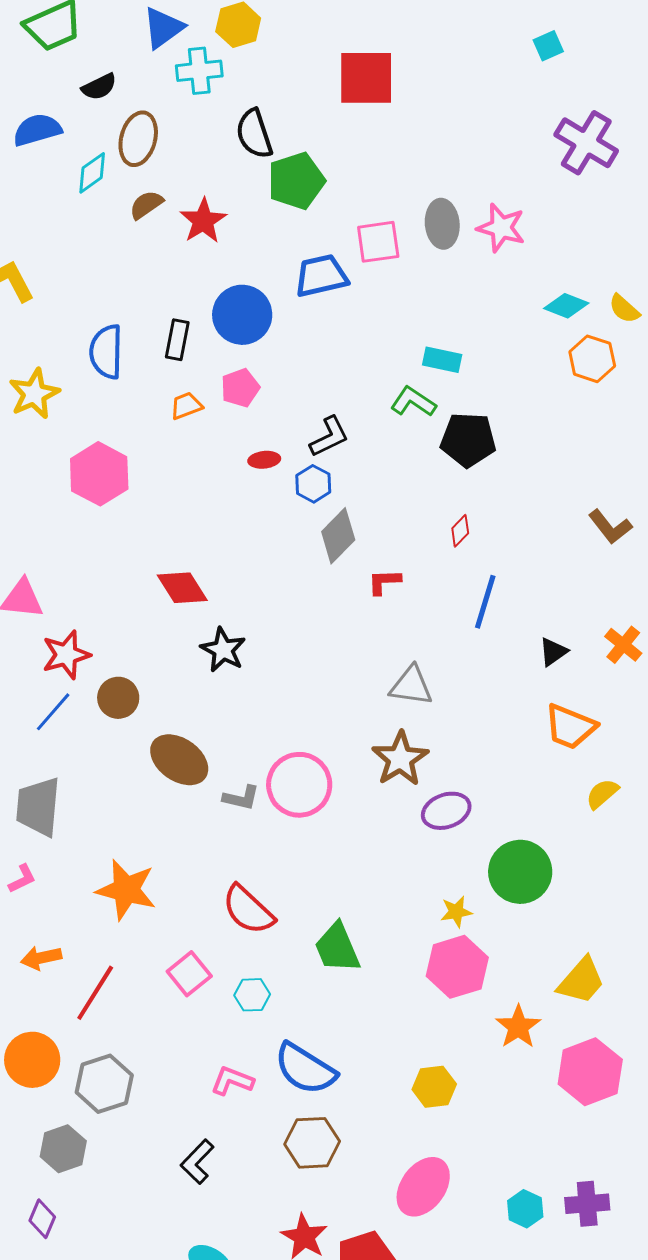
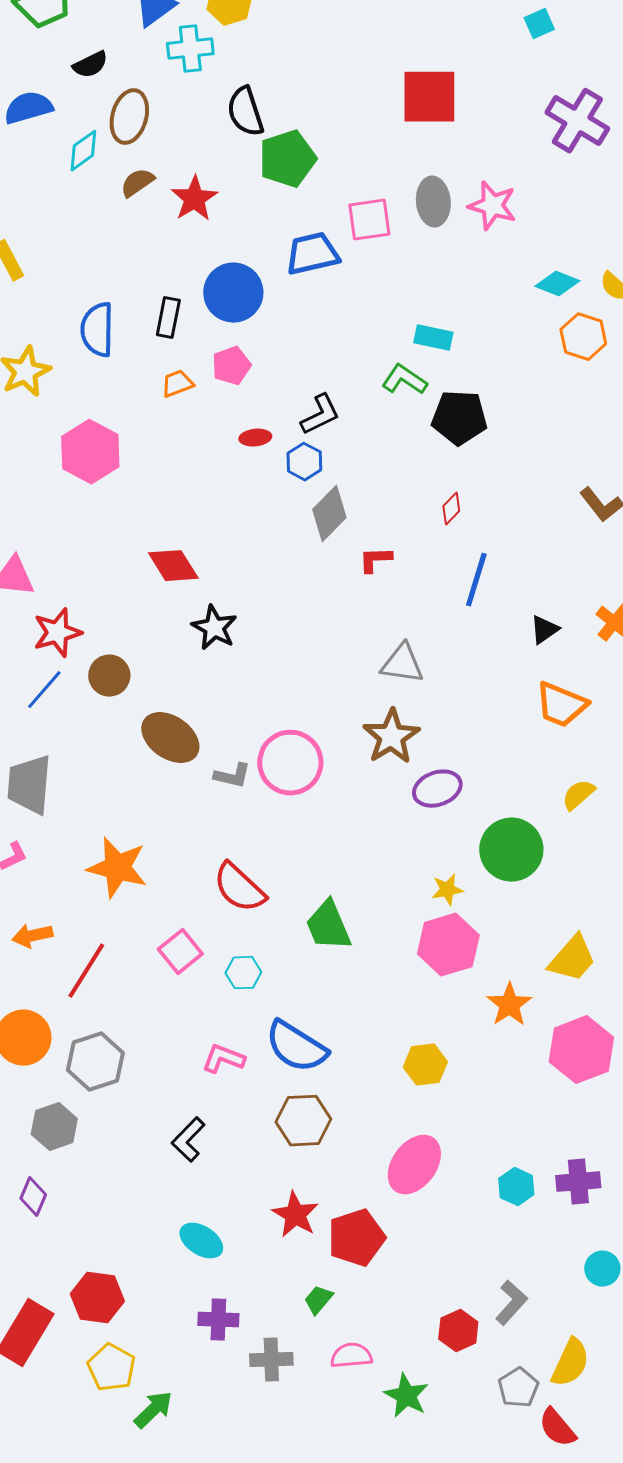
red square: (366, 78) -> (429, 97), moved
yellow semicircle: (602, 794) -> (578, 795), moved

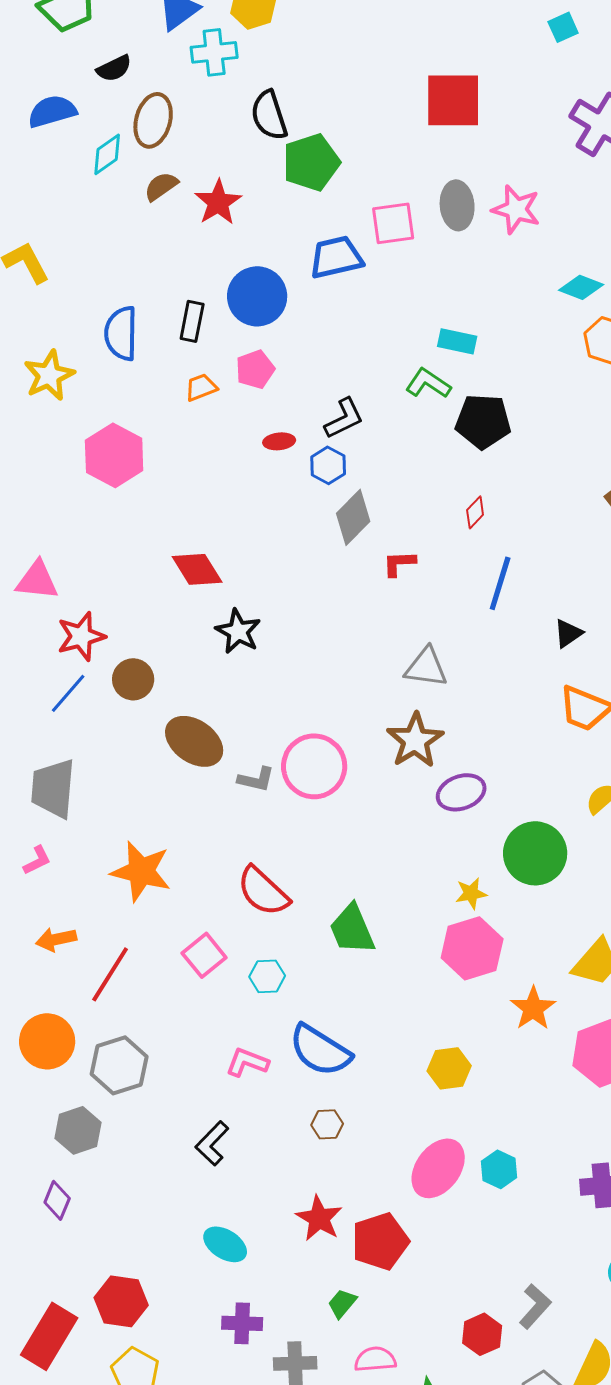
brown hexagon: (303, 1121) -> (327, 1124), size x0.6
cyan hexagon: (516, 1187) -> (499, 1169), moved

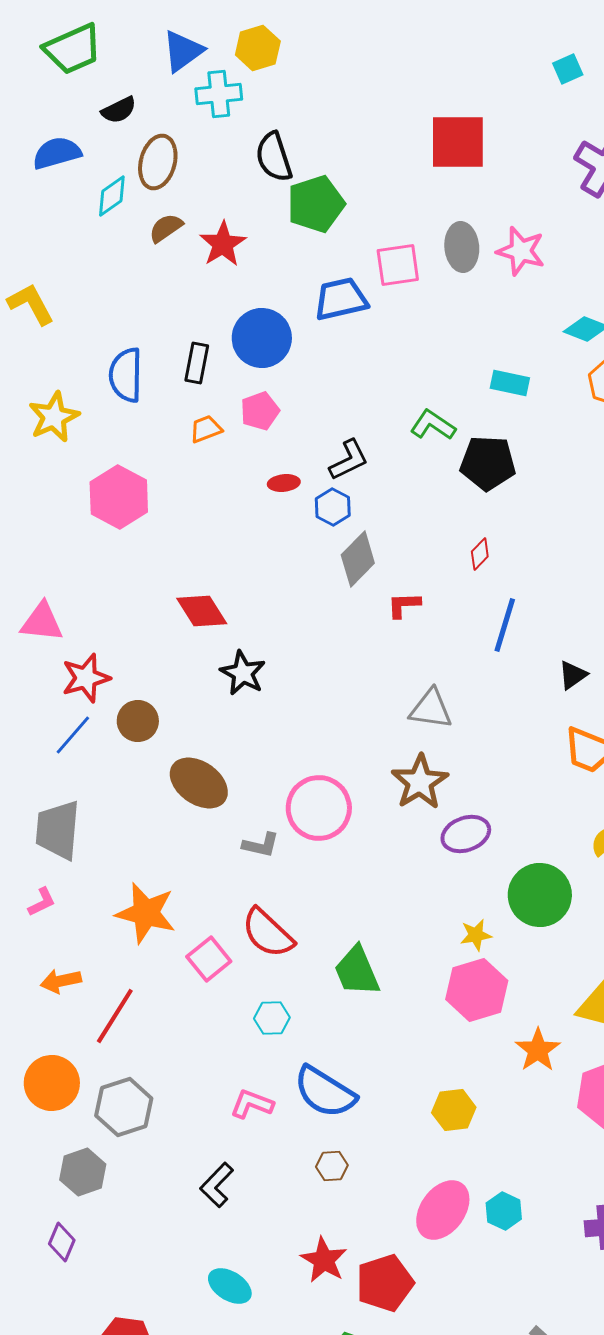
cyan rectangle: (457, 341) -> (510, 383), moved
gray L-shape: (256, 779) -> (261, 845), moved
pink square: (204, 955) -> (209, 959), moved

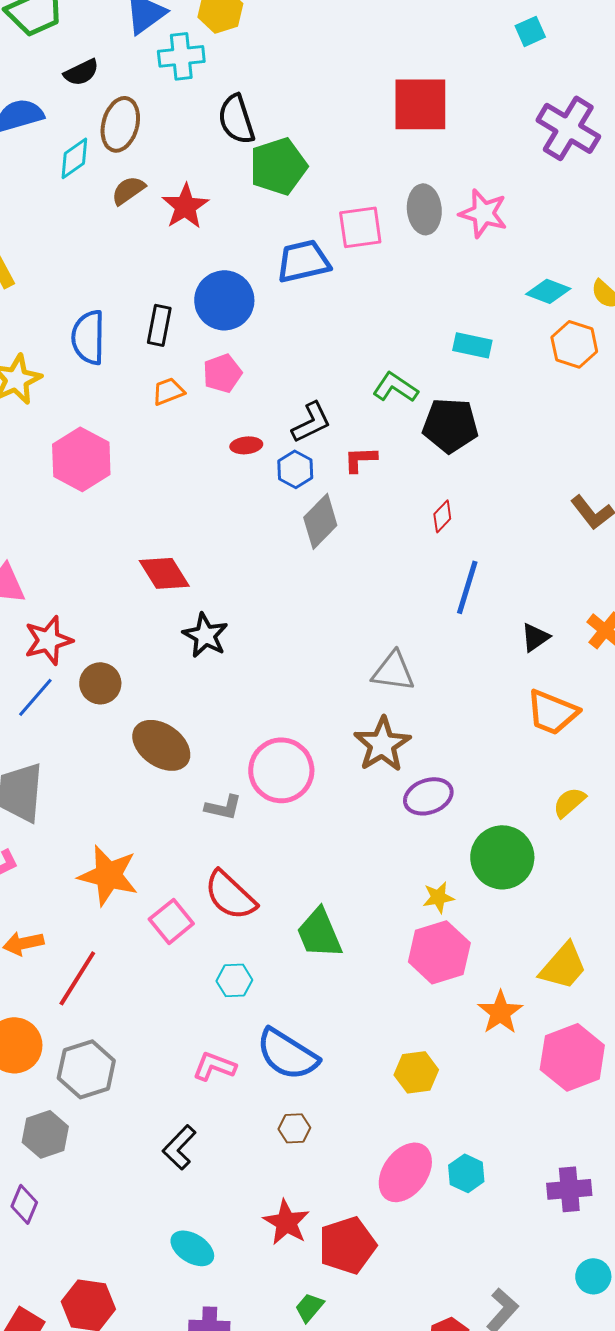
red L-shape: (404, 605) -> (360, 459), moved

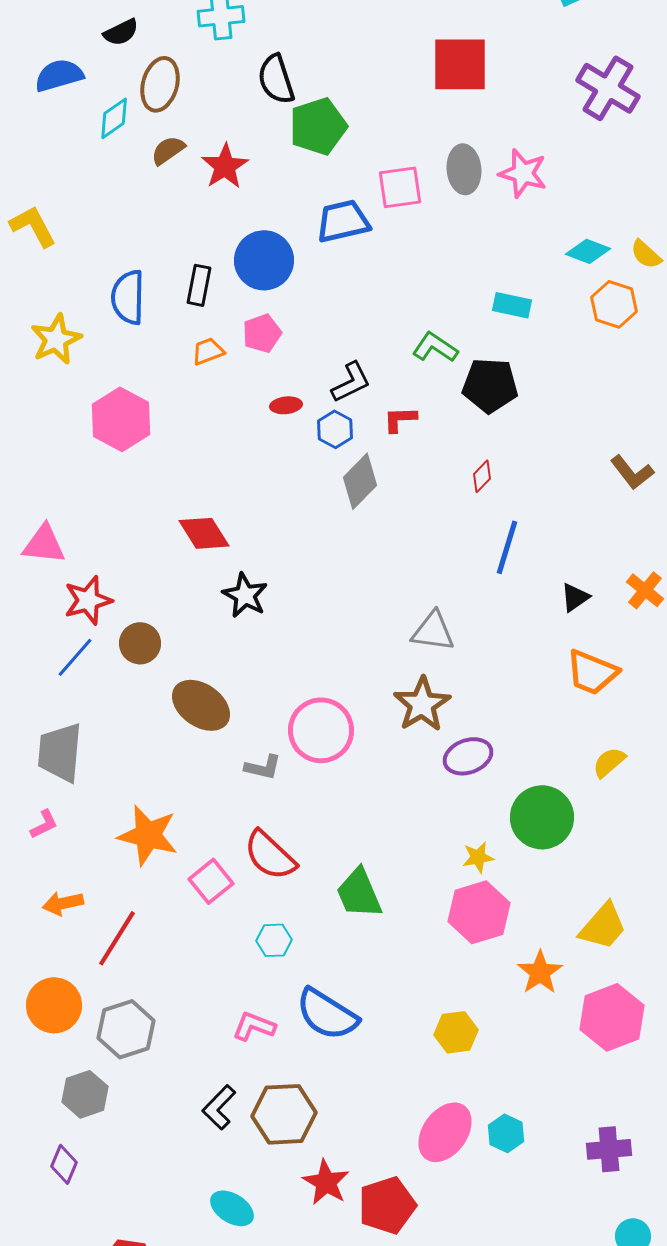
brown hexagon: (294, 1128) -> (284, 1114), moved, size x2.0

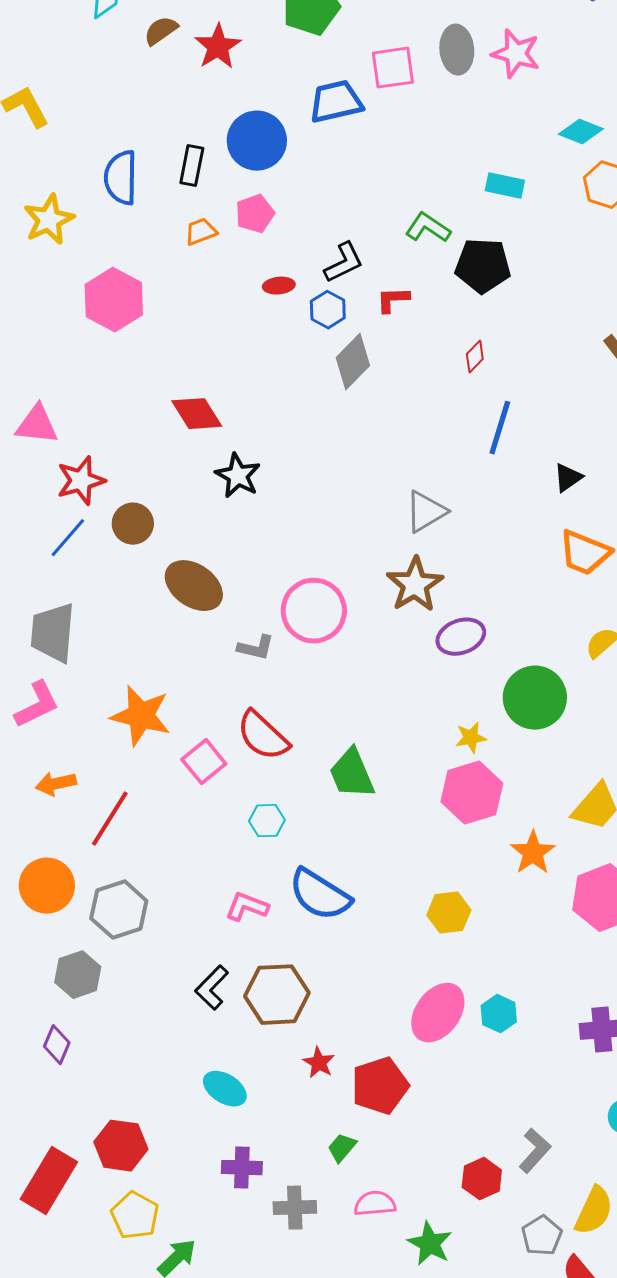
gray triangle: (433, 631) -> (426, 512), turned -39
pink L-shape: (44, 824) -> (37, 705), size x1.6
red star: (326, 1182) -> (319, 1063), size x0.7

